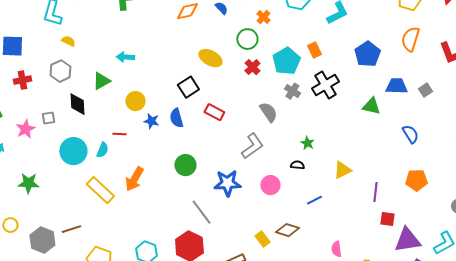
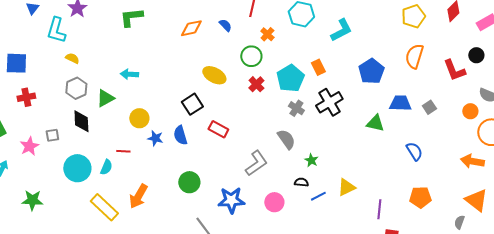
gray hexagon: (60, 71) -> (76, 88), moved
gray semicircle: (268, 112) -> (286, 139), moved
blue line: (314, 200) -> (318, 196), moved

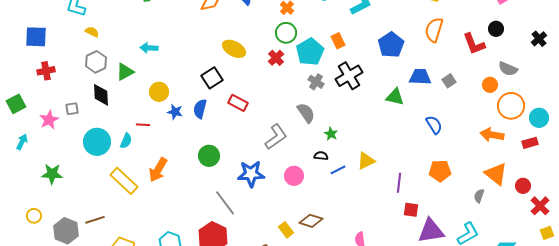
green circle: (251, 56) -> (286, 33), moved
blue semicircle: (180, 135) -> (200, 109), turned 30

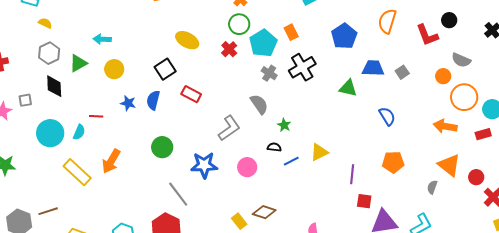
yellow circle: (159, 92) -> (114, 69), moved

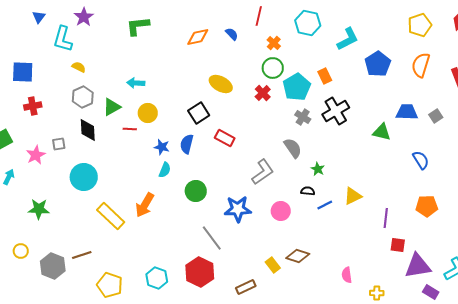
blue pentagon: (344, 36) -> (378, 64), moved
red line: (96, 116) -> (130, 129), moved
cyan semicircle: (79, 132) -> (165, 170), moved

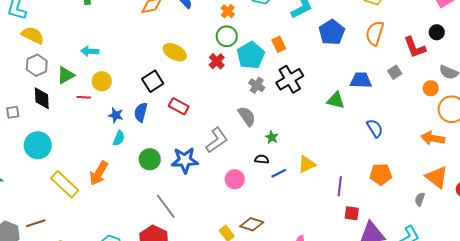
yellow semicircle: (79, 67) -> (33, 35), size x1.6
gray square: (436, 116) -> (395, 72), moved
blue star: (238, 209) -> (185, 160), moved

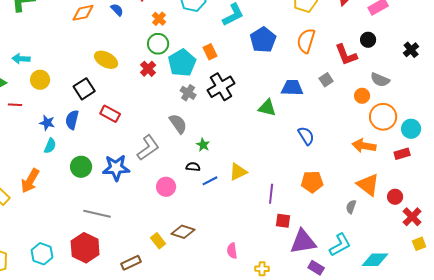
yellow circle: (102, 81) -> (40, 80), moved
gray line: (166, 206) -> (97, 214), turned -40

